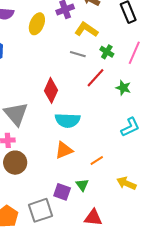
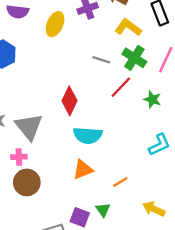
yellow L-shape: (86, 30) -> (128, 27), moved
green cross: (107, 52) -> (134, 58), size x1.5

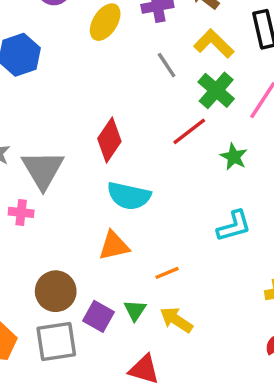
gray line: (101, 60) -> (167, 65), moved, turned 30
brown circle: (27, 182) -> (56, 291), moved
yellow arrow: (154, 209) -> (176, 320), moved

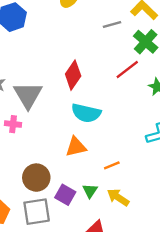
gray line: (167, 65) -> (112, 24), turned -72

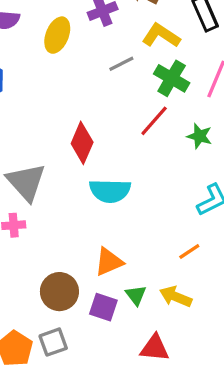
orange triangle: (76, 147) -> (109, 262), moved
orange line: (112, 165) -> (189, 251), moved
gray square: (37, 212) -> (53, 342), moved, size x0.7

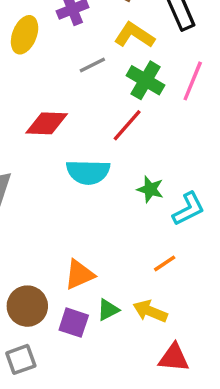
green star: (199, 136) -> (150, 189), moved
red diamond: (82, 143) -> (47, 123), moved, turned 69
cyan semicircle: (110, 191) -> (88, 172), moved
green triangle: (136, 295) -> (108, 310), turned 40
red triangle: (155, 348) -> (174, 358), moved

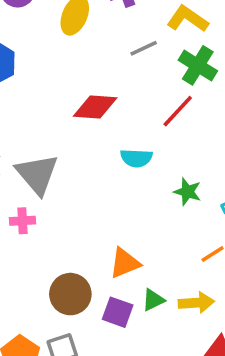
cyan semicircle: (88, 172) -> (136, 158), size x0.7
green star: (150, 189) -> (187, 192), moved
yellow arrow: (150, 311) -> (196, 303), turned 152

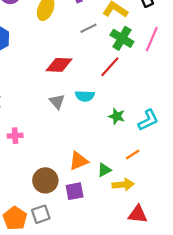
gray triangle: (37, 174) -> (57, 101), moved, size x0.6
green triangle: (153, 300) -> (104, 170), moved
purple square: (118, 312) -> (75, 191), turned -30

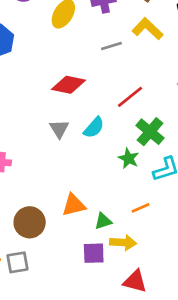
green cross: (122, 38) -> (150, 132), moved
cyan semicircle: (85, 96) -> (94, 128), turned -60
purple square: (75, 191) -> (94, 253), moved

